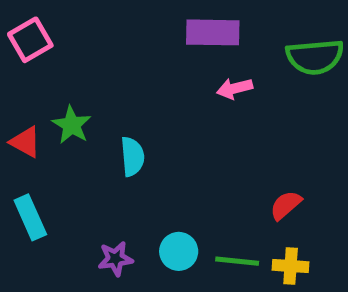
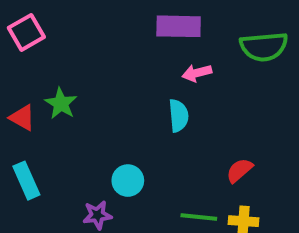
cyan semicircle: (132, 157) -> (179, 116), moved
cyan circle: (179, 251) -> (128, 181), moved

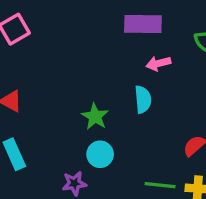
green star: (61, 103) -> (95, 117), moved

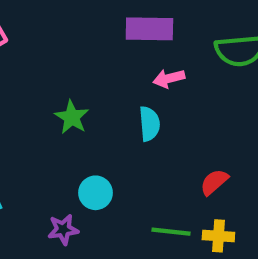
green star: (95, 117) -> (72, 117), moved

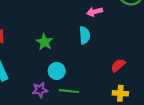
green star: (72, 117) -> (44, 42), moved
green line: (171, 232) -> (69, 91), moved

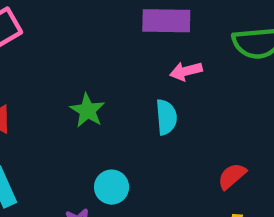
green star: (44, 42) -> (88, 110), moved

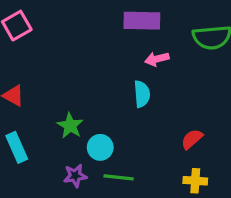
green star: (88, 110) -> (70, 126), moved

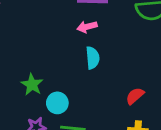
pink arrow: (157, 59) -> (87, 27), moved

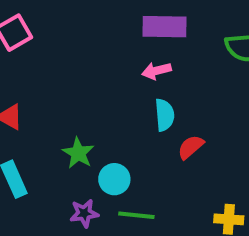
red semicircle: (135, 96) -> (191, 147), moved

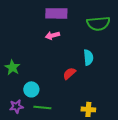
cyan semicircle: (165, 115) -> (88, 57), moved
green star: (78, 153) -> (12, 67), moved

